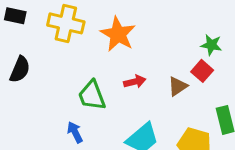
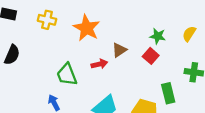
yellow cross: (66, 23) -> (47, 20), size x0.7
brown triangle: (178, 86) -> (119, 50), moved

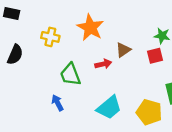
yellow cross: (47, 20) -> (50, 37), moved
red square: (151, 56) -> (155, 56), turned 35

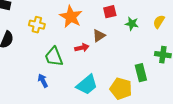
red square: (155, 56) -> (110, 12), moved

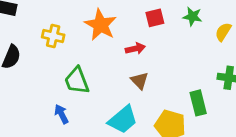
green star: (132, 24) -> (192, 16), moved
brown triangle: (99, 36) -> (140, 81), moved, turned -40
red arrow: (82, 48) -> (135, 49), moved

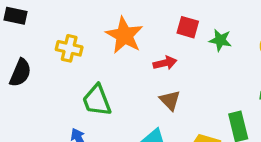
green star: (192, 16) -> (220, 40), moved
red square: (155, 18) -> (188, 27), turned 30

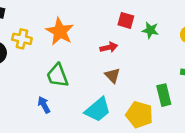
orange star: (124, 35) -> (60, 31), moved
yellow cross: (69, 48) -> (22, 39), moved

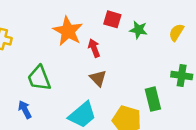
orange star: (60, 31) -> (68, 31), moved
red arrow: (109, 47) -> (94, 48), turned -98

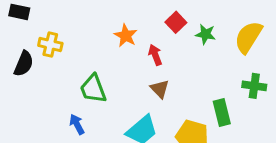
red square: (112, 19) -> (176, 22), turned 30
orange star: (68, 31) -> (126, 36), size x0.7
yellow semicircle: (176, 32) -> (248, 37), size x1.6

